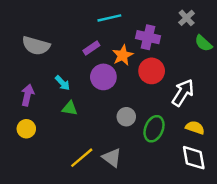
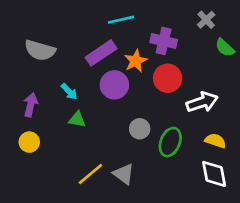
purple rectangle: (91, 48) -> (101, 53), size x1.6
white arrow: (183, 93) -> (202, 102), turned 40

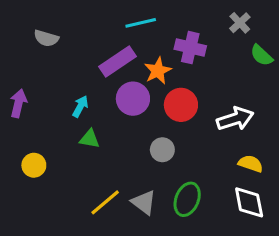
gray semicircle: (40, 50) -> (46, 38), moved, size x0.7
red circle: (168, 78) -> (181, 105), moved
cyan arrow: (69, 92) -> (80, 106), turned -108
purple arrow: (31, 105) -> (18, 103), moved
green ellipse: (170, 142) -> (187, 199), moved

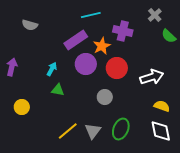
gray triangle: (144, 202) -> (93, 131), turned 30

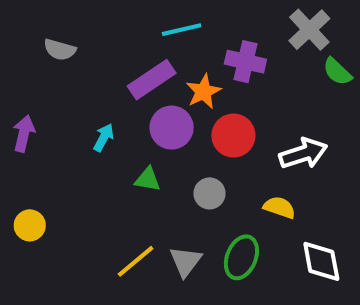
gray cross: (155, 15) -> (309, 30), size x1.5
green triangle: (58, 90) -> (148, 179), moved
yellow semicircle: (162, 106) -> (279, 207), moved
yellow circle: (22, 107) -> (30, 225), moved

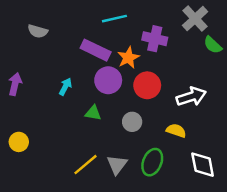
purple rectangle: (152, 80) -> (96, 50), turned 60

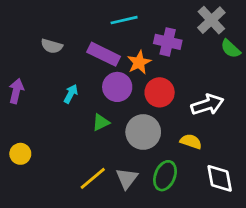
gray semicircle: (38, 31) -> (52, 46), moved
green triangle: (93, 113) -> (101, 122), turned -36
gray circle: (132, 122) -> (143, 132), size x1.6

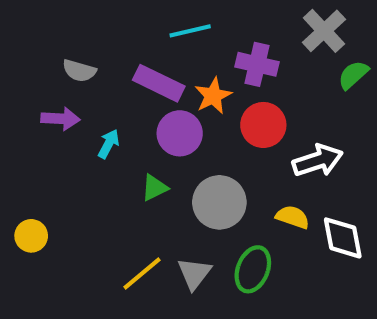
green semicircle: (231, 49) -> (353, 75), turned 95
purple arrow: (16, 91) -> (60, 119), moved, turned 80
red circle: (160, 92) -> (263, 125), moved
white diamond: (220, 178) -> (343, 238), moved

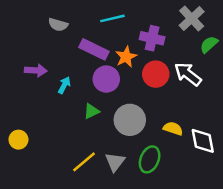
gray semicircle: (79, 71) -> (58, 25), moved
white arrow: (318, 161) -> (188, 74), moved, turned -124

